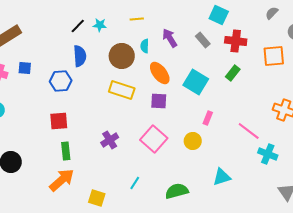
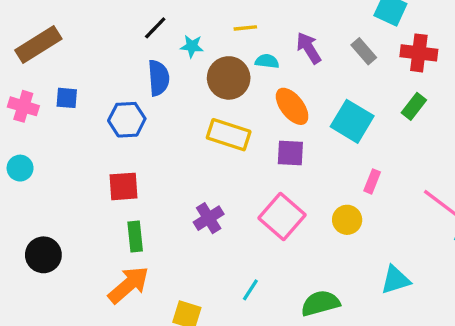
yellow line: (137, 19) -> (245, 28), moved
cyan star: (100, 25) -> (192, 46), moved
cyan semicircle: (145, 46) -> (267, 61), turned 96

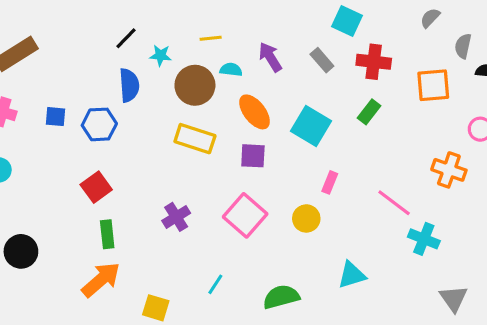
blue square: (67, 98) -> (55, 117), moved
red square: (123, 186) -> (96, 187), turned -32

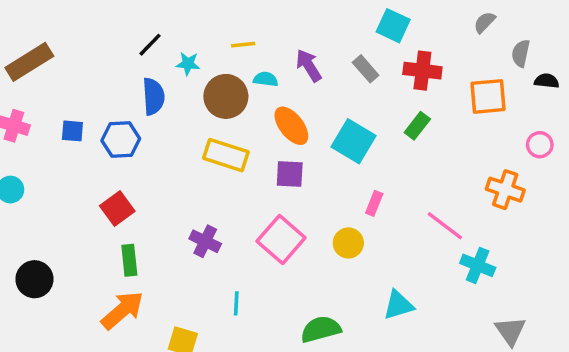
purple cross: (176, 217) -> (205, 241), turned -32
cyan line: (215, 284) -> (236, 303), moved, turned -30

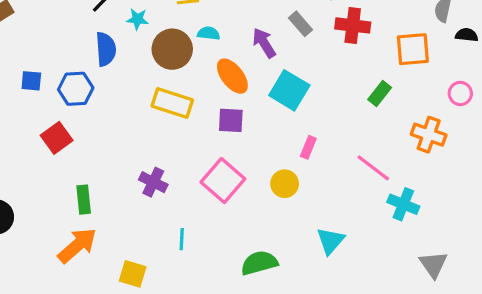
purple arrow: (309, 65) -> (264, 43), moved
green rectangle: (417, 126) -> (380, 93), moved
red square: (117, 209) -> (57, 138), moved
cyan triangle: (398, 305) -> (331, 241), turned -32

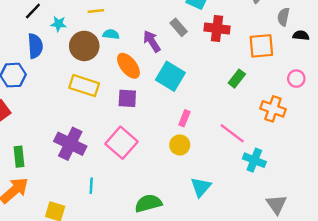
purple cross: (153, 182) -> (70, 144), size x1.5
yellow circle: (285, 184) -> (180, 145), moved

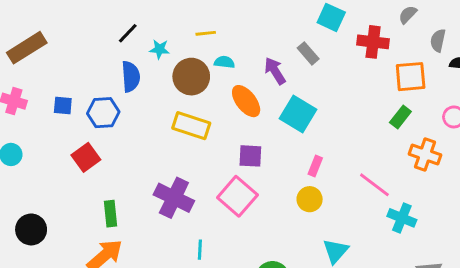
red cross: (217, 28) -> (373, 42), moved
green rectangle: (237, 79) -> (400, 117), moved
purple square: (127, 98) -> (250, 156), moved

